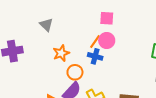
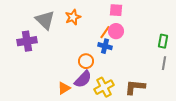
gray triangle: (46, 25) -> (45, 20), moved, size x1.5
orange star: (61, 53) -> (73, 17), moved

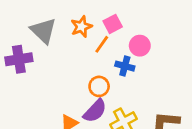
pink square: (116, 10) -> (113, 24), moved, turned -32
orange line: (105, 32) -> (102, 44), moved

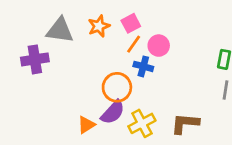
gray triangle: (43, 31) -> (60, 30), turned -36
orange line: (102, 44) -> (134, 44), moved
orange circle: (99, 86) -> (117, 87), size x1.4

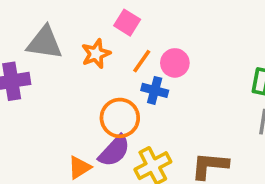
pink square: (131, 23) -> (127, 23), moved, turned -30
orange star: (99, 26) -> (96, 54), moved

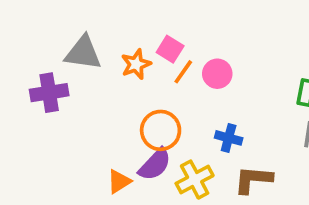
pink square: (127, 23) -> (170, 49), moved
blue cross: (155, 90) -> (229, 138), moved

